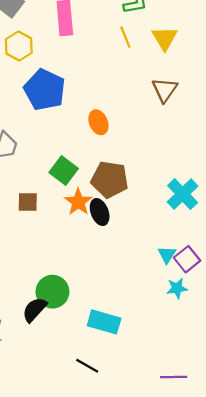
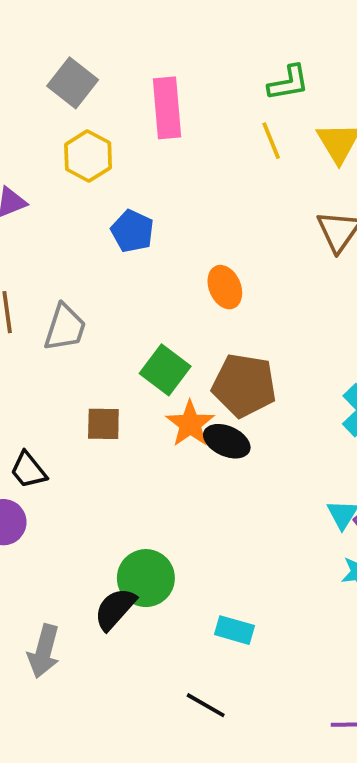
blue pentagon: (45, 90) -> (132, 231), size x0.6
black ellipse: (100, 212) -> (227, 441), turned -45
cyan rectangle: (104, 322) -> (235, 630), size x0.7

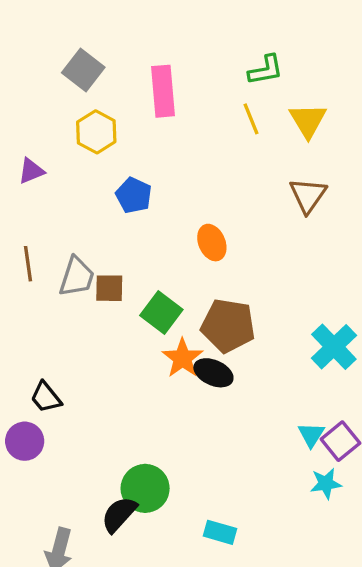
brown square: (103, 424) -> (109, 288), moved

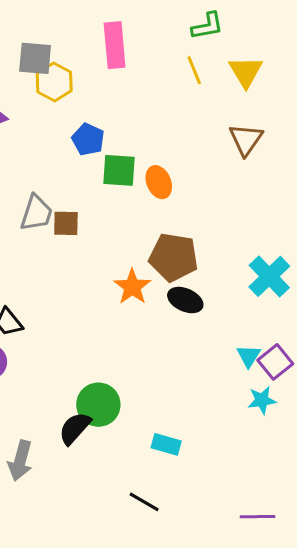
gray square: (83, 70) -> (35, 58), moved, turned -33
green square: (161, 313) -> (119, 170), moved, turned -33
black ellipse: (213, 373) -> (185, 300), moved

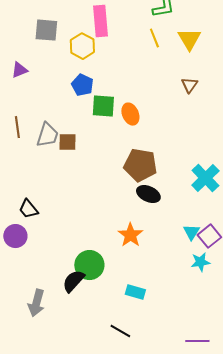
yellow hexagon: (54, 82) -> (82, 46), moved
brown triangle: (246, 139) -> (189, 85), size x0.7
orange star: (132, 287) -> (130, 235), moved

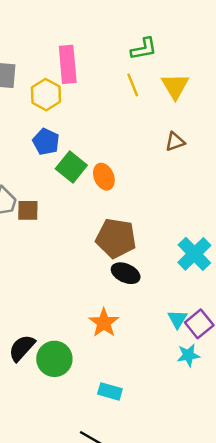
brown triangle: (189, 85) -> (175, 142), turned 36
green square: (103, 106) -> (71, 167), turned 35
black semicircle: (73, 281) -> (22, 348), moved

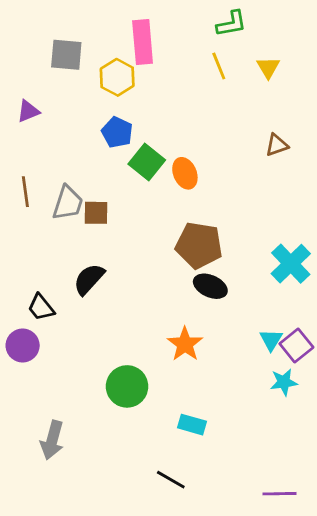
yellow triangle: (175, 86) -> (268, 67), size x0.7
brown triangle: (175, 142) -> (277, 145), moved
black semicircle: (22, 348) -> (89, 279), moved

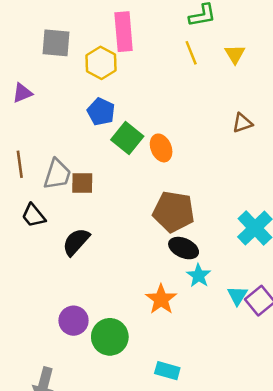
black trapezoid: (41, 307) -> (33, 216), moved
purple circle: (23, 345) -> (74, 321), moved
cyan star: (284, 382) -> (199, 276), moved, turned -30

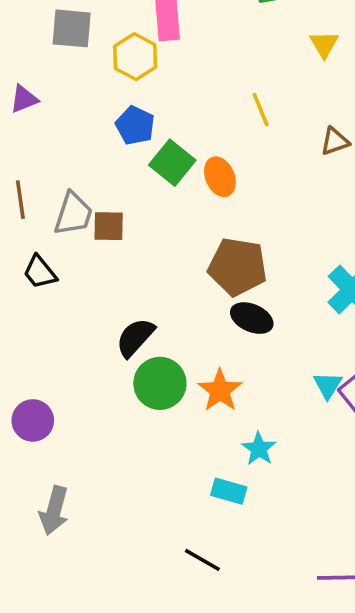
yellow line: (191, 53) -> (261, 110), moved
black semicircle: (76, 242) -> (135, 337), moved
cyan star: (199, 276) -> (259, 449), moved
purple circle: (74, 321) -> (33, 420), moved
green circle: (110, 337) -> (160, 383), moved

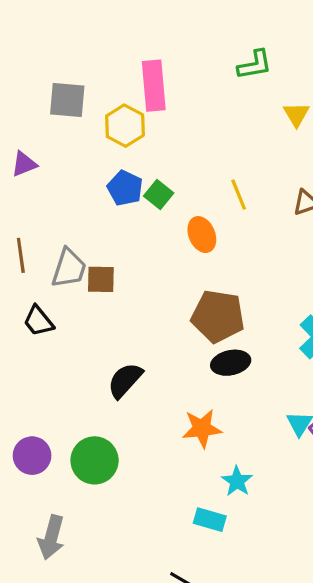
yellow line: (261, 110) -> (239, 195), moved
green square: (172, 163) -> (159, 195), moved, size x0.7
black ellipse: (252, 318) -> (231, 363), turned -36
green circle: (160, 383) -> (95, 460), moved
orange star: (220, 390) -> (202, 428), turned 30

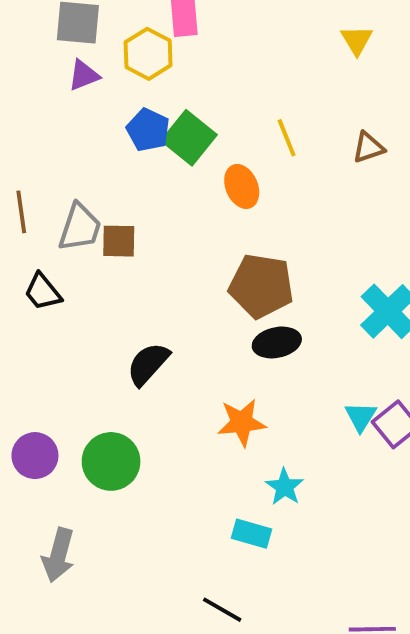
purple triangle: (24, 164) -> (84, 75), moved
green square: (159, 195) -> (189, 138), size x1.5

